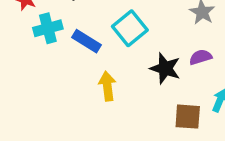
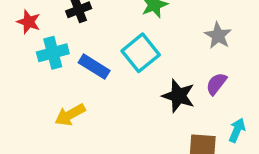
purple semicircle: (201, 57) -> (216, 84), turned -35
yellow arrow: (107, 86) -> (70, 115), moved, turned -112

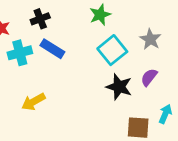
cyan square: (141, 53) -> (112, 50), moved
blue rectangle: (94, 67) -> (52, 49), moved

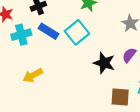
cyan square: (112, 50) -> (77, 32), moved

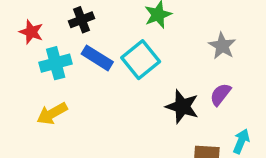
yellow arrow: (33, 75) -> (52, 113), moved

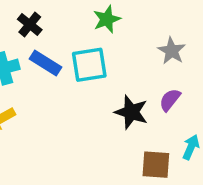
black cross: (82, 20) -> (30, 25), turned -30
cyan square: (141, 60) -> (89, 65), turned 30

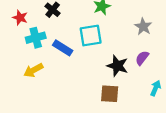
blue rectangle: (45, 63) -> (63, 48), moved
brown square: (156, 165) -> (110, 94), moved

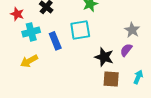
gray star: (143, 27) -> (132, 30), moved
blue rectangle: (63, 48) -> (55, 41), turned 36
brown square: (110, 94) -> (111, 79), moved

